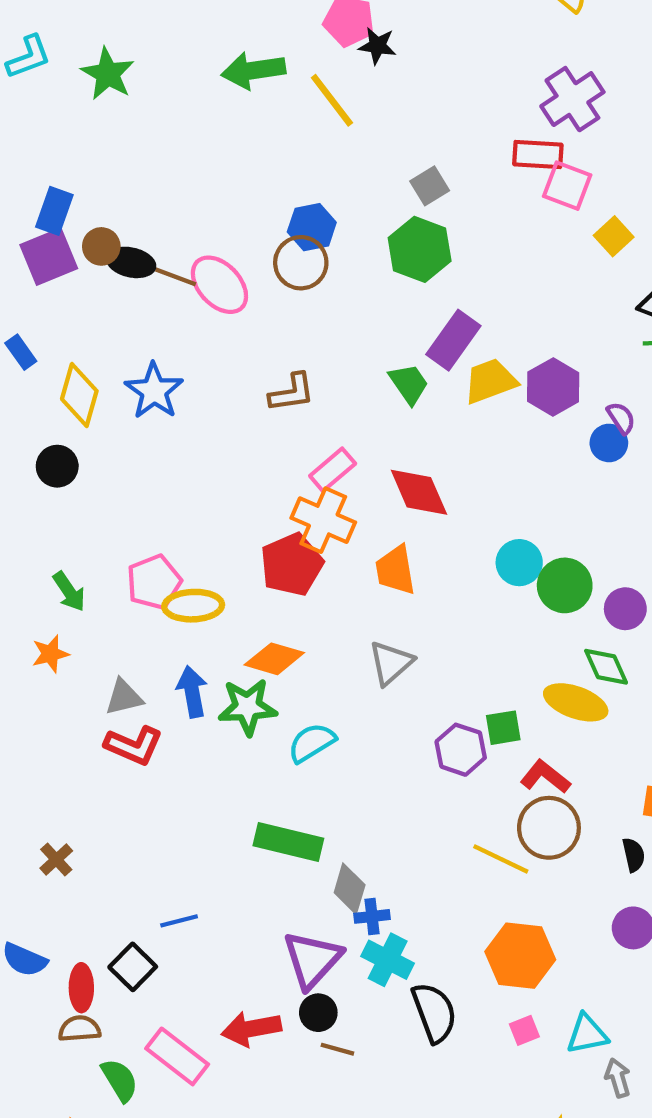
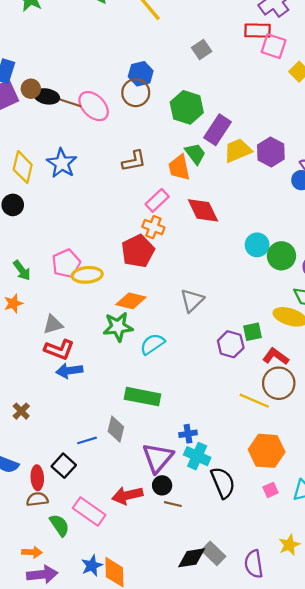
green hexagon: (420, 249) -> (187, 107), moved
orange cross: (323, 520) -> (153, 227), size x0.7
orange trapezoid: (395, 570) -> (179, 168), moved
blue arrow: (192, 692) -> (69, 371), moved, turned -85
gray diamond: (350, 889) -> (116, 429), moved

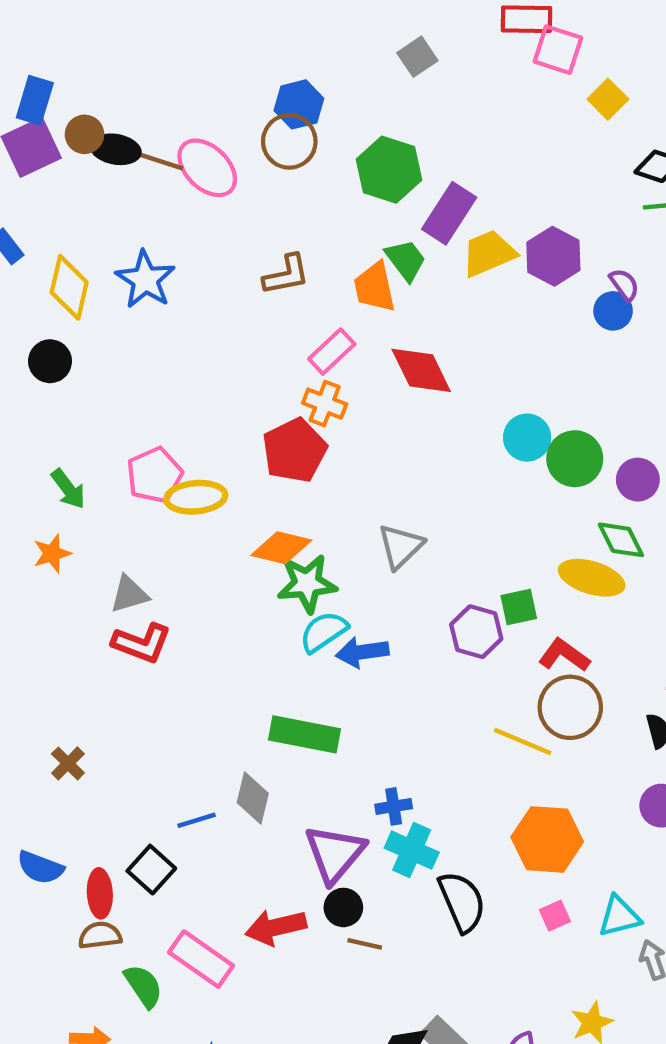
green star: (118, 327) -> (307, 583), moved
blue arrow: (69, 371) -> (362, 652), moved

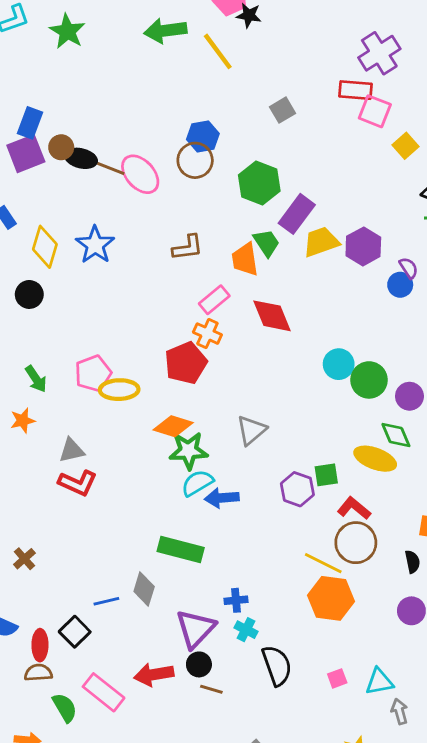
orange hexagon: (547, 839) -> (331, 598), moved
cyan cross: (412, 850) -> (246, 630), size x0.7

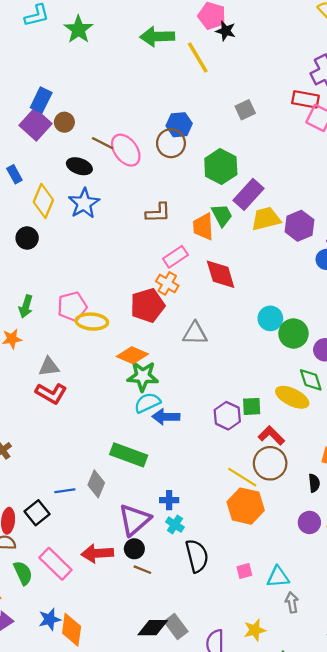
purple square: (26, 154) -> (35, 124), turned -32
black ellipse: (81, 158) -> (79, 166), moved
green arrow: (36, 379) -> (26, 306), turned 45
gray triangle: (251, 430) -> (195, 333), moved, turned 36

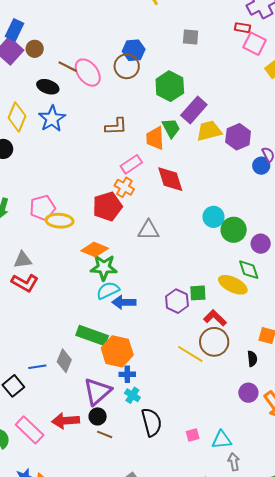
red rectangle: (305, 99) -> (243, 28), size x0.7
gray square: (245, 110) -> (191, 37), turned 30
orange hexagon: (246, 506) -> (117, 351), moved

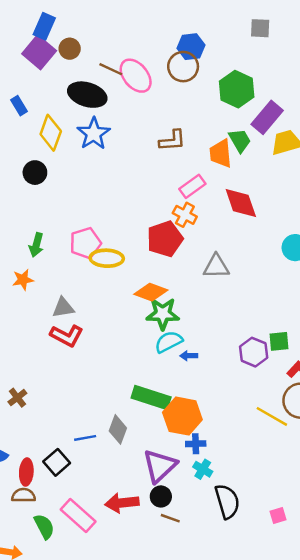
black ellipse: (48, 87) -> (87, 95), size x1.4
blue arrow: (124, 302) -> (189, 356), size x0.6

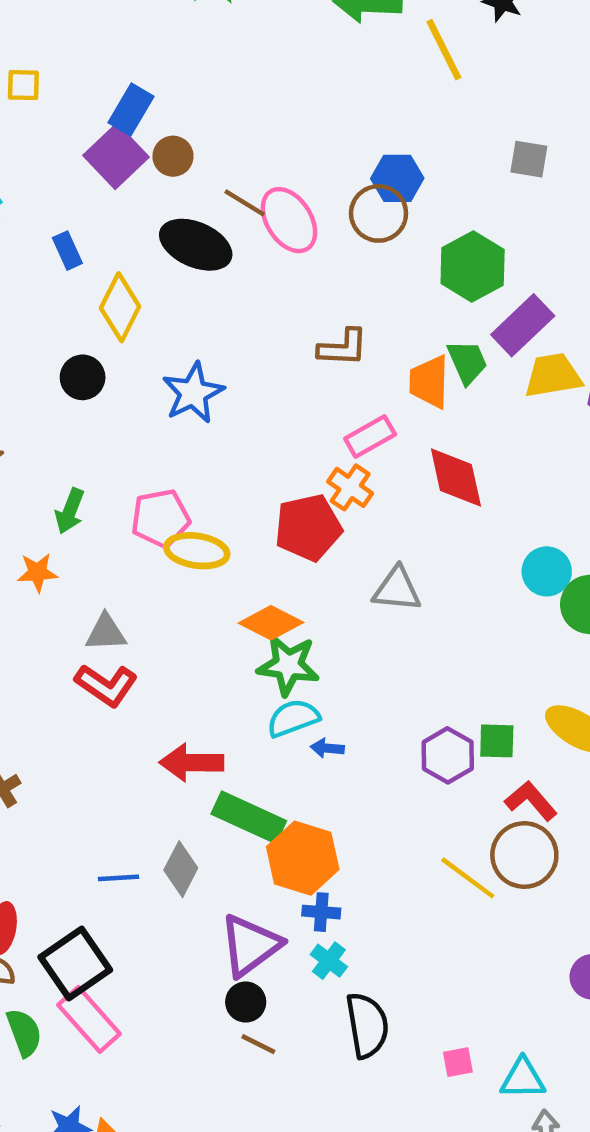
blue star: (94, 134) -> (193, 393), moved
black square: (57, 462) -> (75, 963), moved, size x1.4
red arrow: (122, 503) -> (191, 763), moved

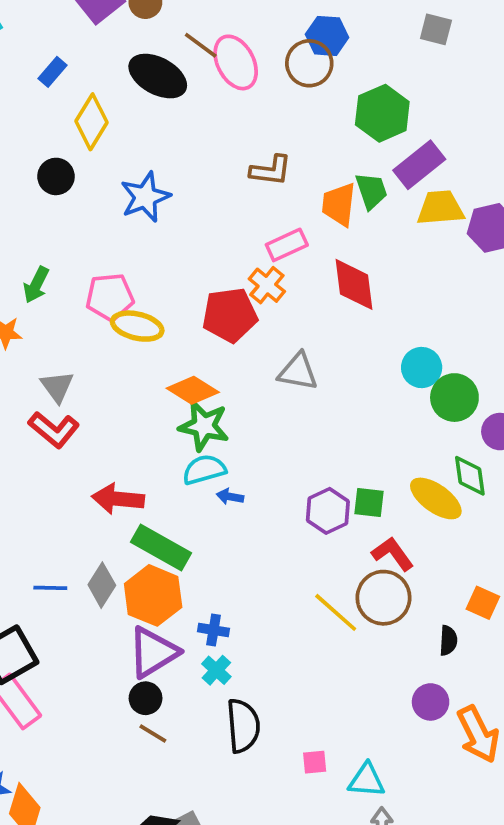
blue rectangle: (67, 251) -> (52, 72), turned 60
gray triangle: (106, 633) -> (57, 387), turned 51
orange hexagon: (303, 858) -> (153, 595), moved

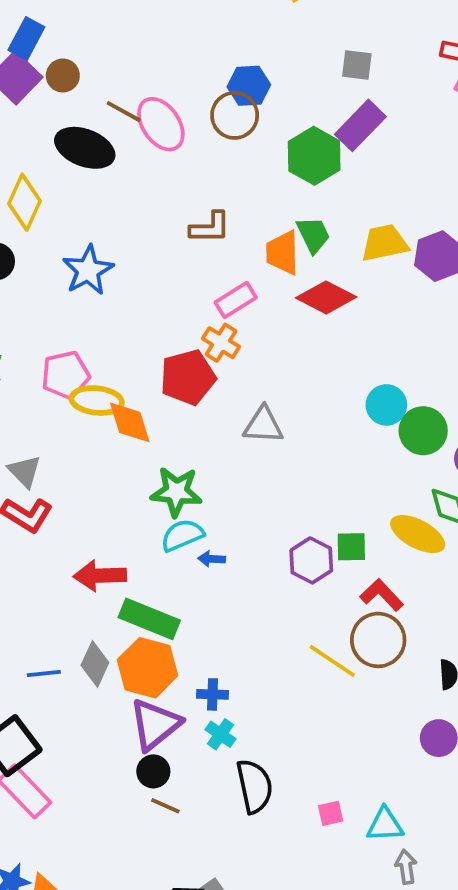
purple rectangle: (419, 165) -> (360, 125), moved
red diamond: (354, 284) -> (326, 297), moved, turned -48
orange diamond: (193, 390) -> (130, 422), moved, turned 48

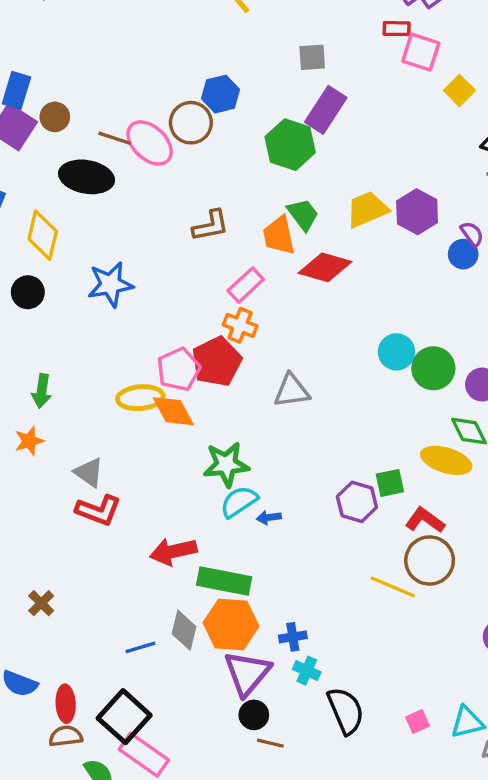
brown circle: (235, 115) -> (191, 123), moved
blue star: (88, 270) -> (110, 284), turned 30
pink pentagon: (66, 375) -> (179, 369), moved

